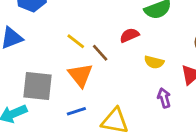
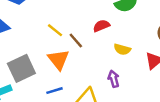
gray square: (38, 86) -> (21, 68), turned -32
purple arrow: (164, 98) -> (114, 79), moved

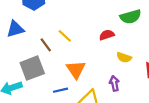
brown line: (76, 40) -> (46, 45), moved
orange triangle: (58, 60) -> (76, 70), moved

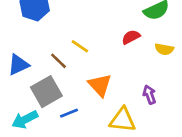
blue triangle: (15, 29) -> (18, 65), moved
yellow semicircle: (124, 57) -> (164, 49), moved
blue line: (60, 90) -> (69, 113), moved

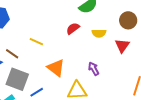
brown line: (59, 61) -> (12, 54), moved
gray square: (46, 92) -> (17, 79), turned -30

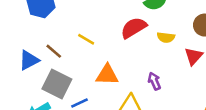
red semicircle: (73, 28) -> (134, 28), size x1.5
orange triangle: (56, 68) -> (107, 75), turned -42

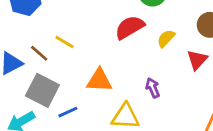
yellow semicircle: (166, 37) -> (166, 38), turned 126
yellow line: (86, 39) -> (64, 42), moved

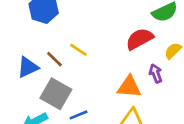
orange triangle: (99, 80) -> (129, 87), moved
purple arrow: (153, 88) -> (156, 73), moved

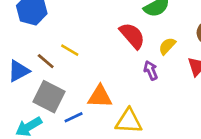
red semicircle: (140, 39) -> (132, 36), turned 80
orange triangle: (129, 87) -> (100, 97), moved

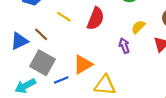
red semicircle: (132, 36) -> (96, 19), moved, turned 60
yellow line: (70, 50) -> (64, 17), moved
orange triangle: (100, 97) -> (83, 65), turned -35

